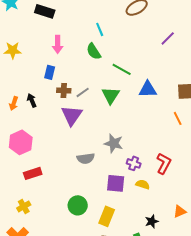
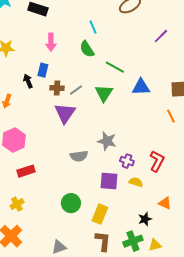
black arrow: (32, 100) -> (28, 81), moved
orange triangle: (180, 211) -> (165, 203), moved, turned 48

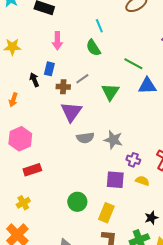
green line: (115, 67) -> (133, 64), moved
gray line: (76, 90) -> (82, 79), moved
gray semicircle: (79, 156) -> (85, 138), moved

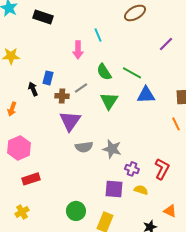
pink arrow: (57, 41) -> (78, 50), moved
green semicircle: (93, 48) -> (104, 72), moved

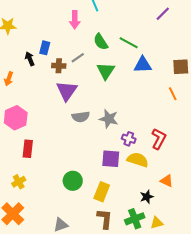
red rectangle: (31, 179) -> (28, 149), turned -66
yellow semicircle: (141, 190) -> (138, 160), size x1.5

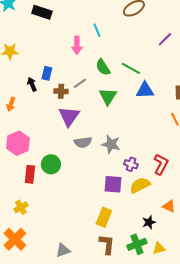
yellow semicircle: (138, 160) -> (140, 185), turned -45
green circle: (73, 181) -> (51, 164), moved

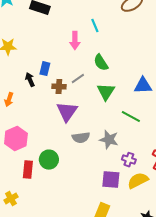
green line: (131, 68) -> (131, 117), moved
yellow cross: (21, 207) -> (11, 199), moved

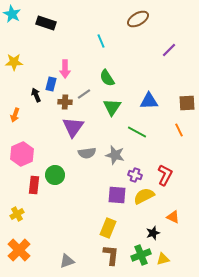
pink arrow: (75, 41) -> (65, 69), moved

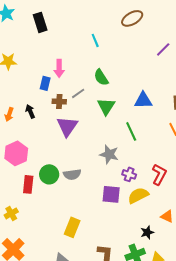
black rectangle: (46, 23) -> (40, 22), turned 54
black arrow: (36, 95) -> (30, 111), moved
green line: (137, 132) -> (131, 131), turned 36
gray semicircle: (87, 153) -> (72, 174), moved
yellow rectangle: (108, 228) -> (72, 227), moved

